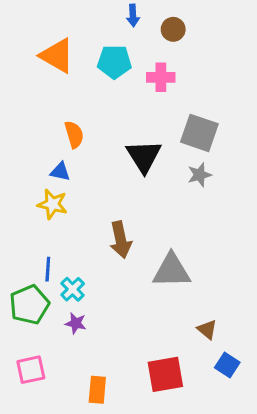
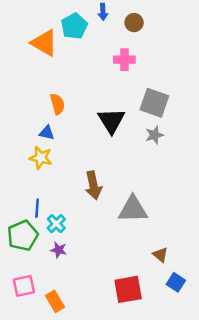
cyan pentagon: (114, 62) -> (74, 26), moved, turned -30
orange rectangle: (97, 390) -> (55, 301), moved, turned -36

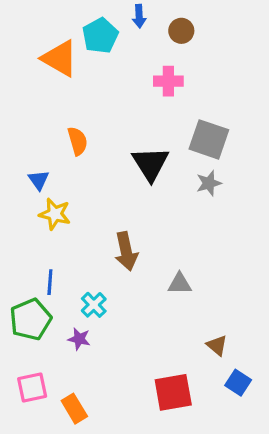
blue triangle: (47, 133) -> (39, 180), moved, turned 42
gray triangle: (133, 209) -> (180, 284), size x0.6
cyan cross: (56, 224) -> (94, 305), moved

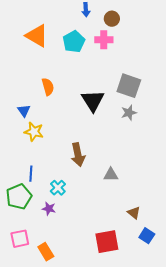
cyan pentagon: (100, 36) -> (74, 42), moved
pink cross: (168, 81) -> (104, 40), moved

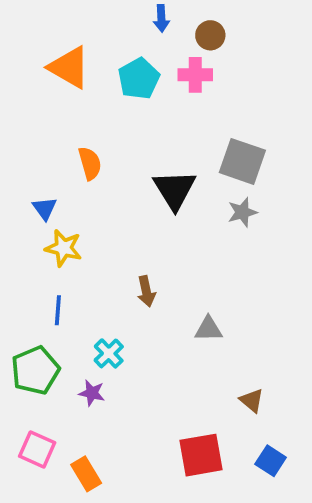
brown arrow: (78, 155) -> (146, 291), size x0.7
blue line: (31, 174) -> (58, 310), moved
blue square: (147, 236) -> (271, 461), moved
pink square: (20, 239) -> (37, 449), turned 36

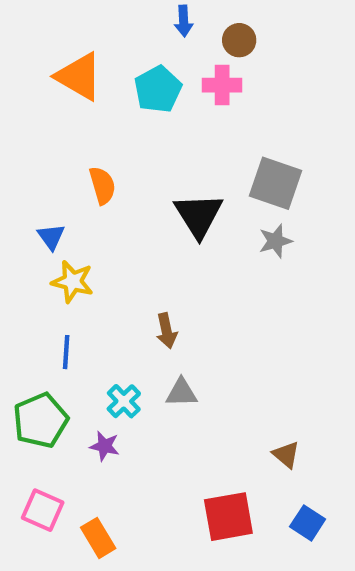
gray triangle: (208, 329) -> (181, 393), moved

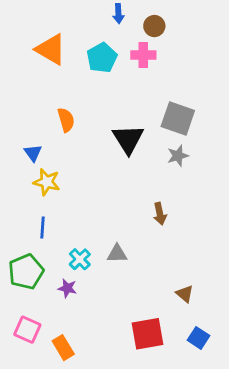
brown arrow: (167, 331) -> (160, 214), moved

